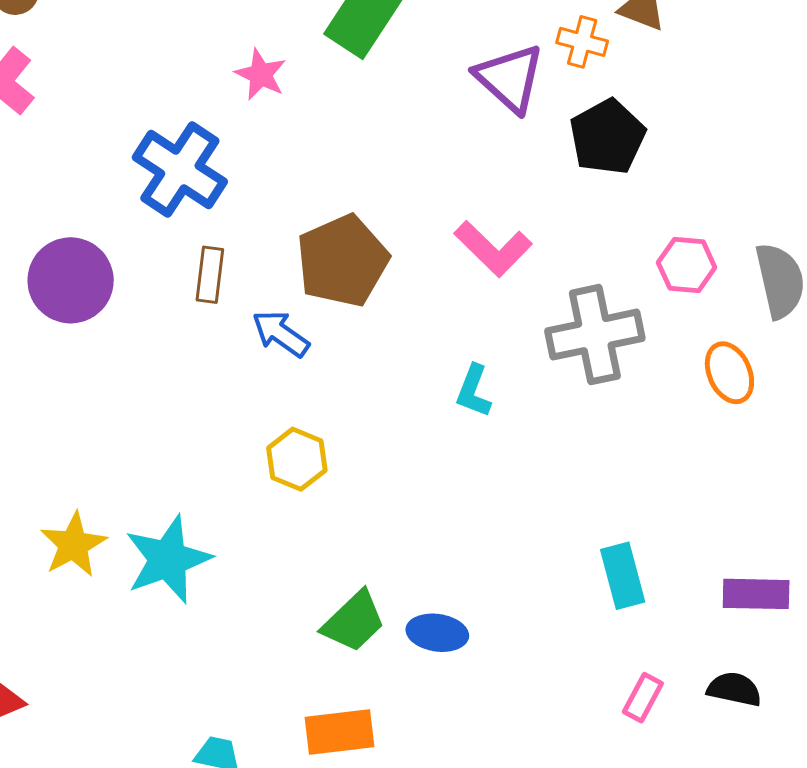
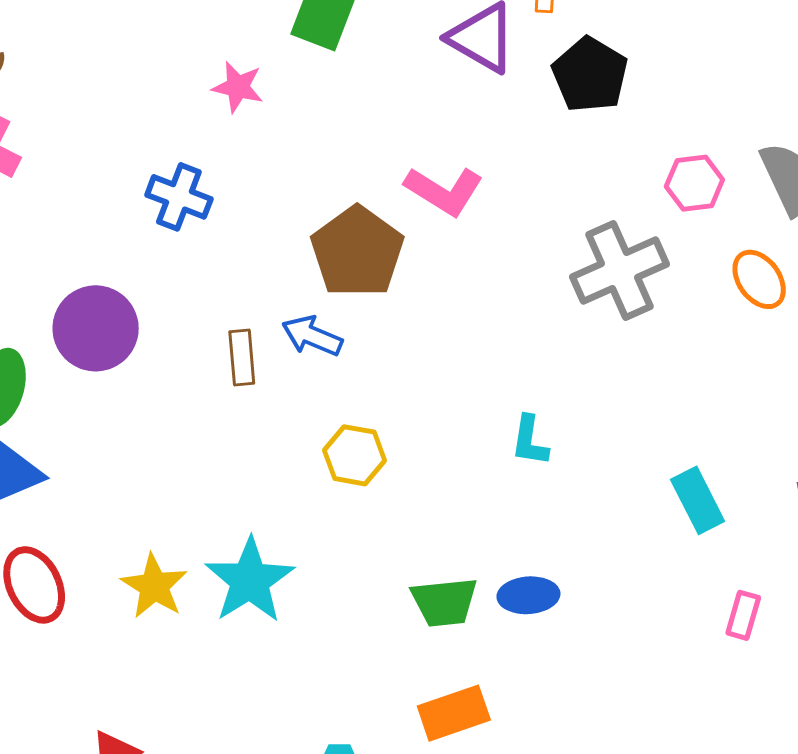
blue cross: (180, 170) -> (179, 197), size x0.7
pink L-shape: (493, 249) -> (444, 191), moved
brown rectangle: (210, 275) -> (242, 357), moved
cyan L-shape: (474, 391) -> (530, 441), moved
green trapezoid: (354, 622) -> (444, 602), turned 50

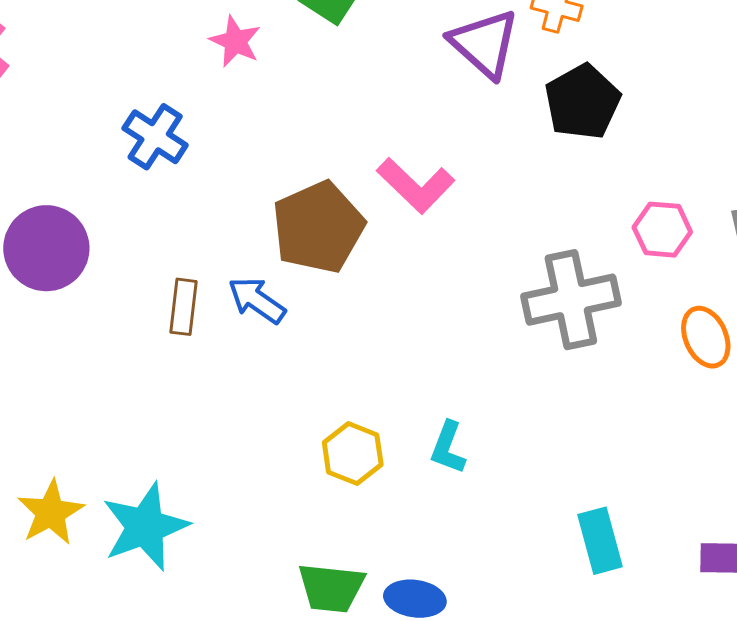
yellow hexagon: (355, 455) -> (353, 453), moved

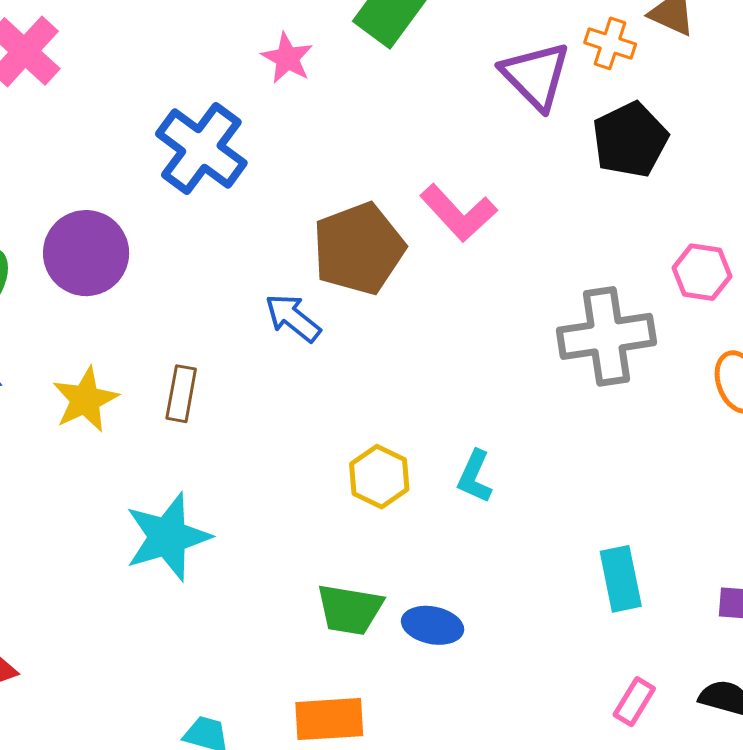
blue cross: (155, 137) -> (201, 148), size x1.4
brown rectangle: (184, 307) -> (181, 394), moved
yellow star: (51, 512) -> (85, 400), moved

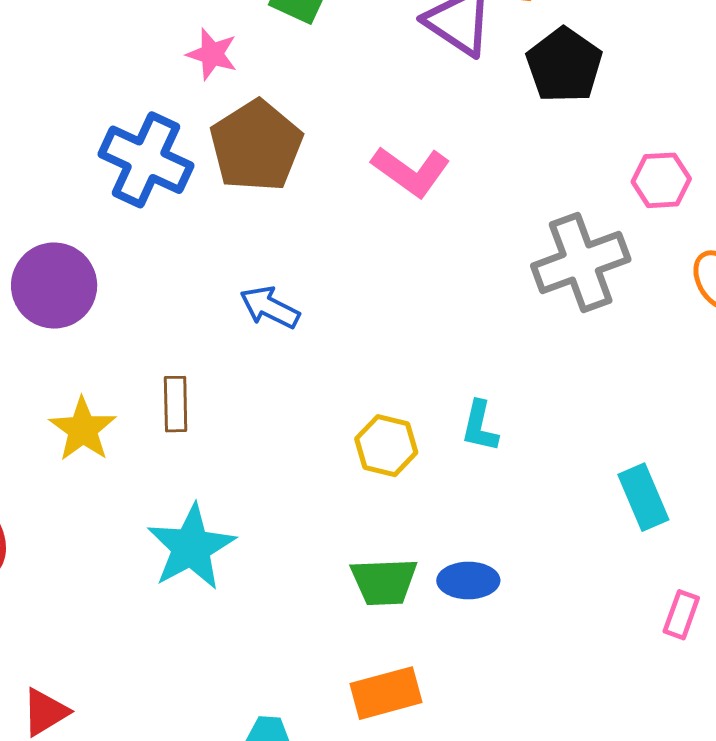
brown pentagon: (359, 249) -> (256, 146), moved

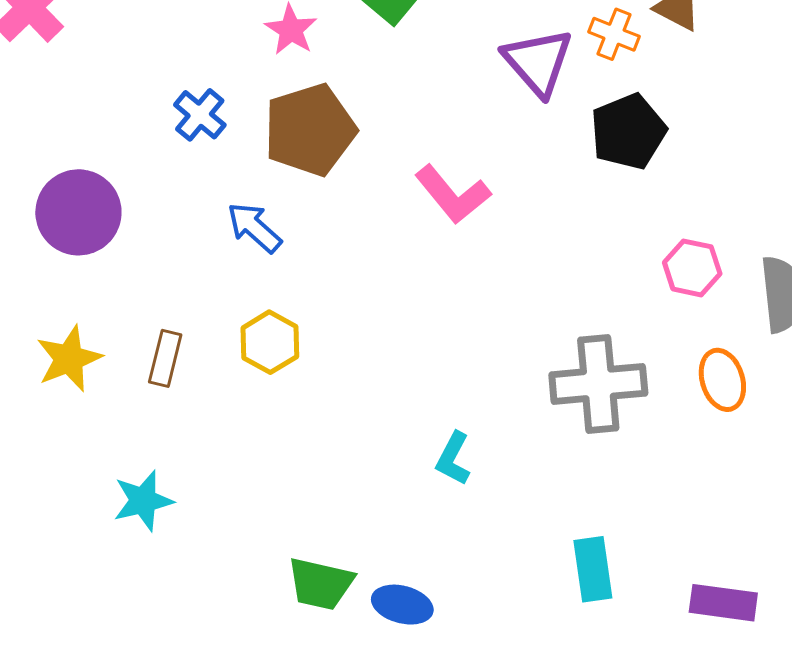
blue cross: (146, 160) -> (200, 115), size x0.6
gray cross: (581, 263) -> (598, 384), moved
blue arrow: (270, 307) -> (254, 227), moved
yellow hexagon: (386, 446) -> (270, 342), moved
cyan star: (191, 547) -> (143, 501), size x0.7

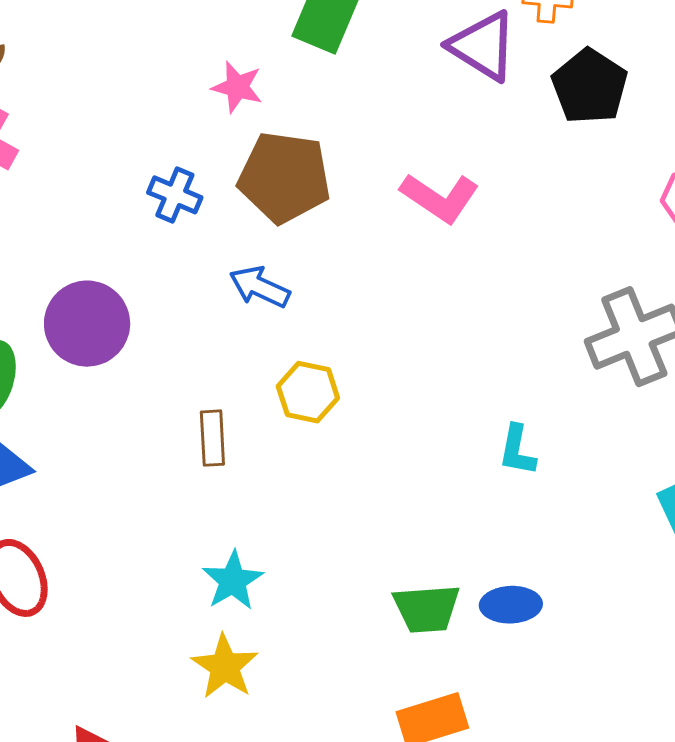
brown pentagon: (310, 130) -> (284, 177), turned -30
yellow star: (69, 359) -> (225, 667), moved

